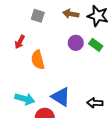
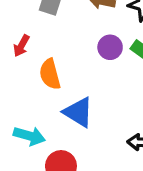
blue triangle: (61, 97) -> (78, 112), moved

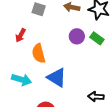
cyan arrow: (29, 136) -> (22, 80), moved

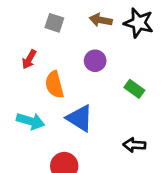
purple circle: (77, 36) -> (95, 61), moved
green rectangle: (97, 38) -> (134, 89), moved

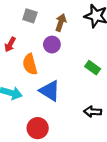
brown arrow: (101, 20) -> (61, 23), moved, turned 98
purple circle: (95, 61) -> (52, 45), moved

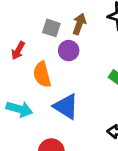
gray square: (30, 16) -> (51, 28), moved

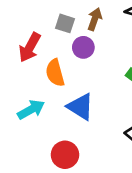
red arrow: (18, 51) -> (30, 47), size x1.5
cyan arrow: (19, 109) -> (31, 110), turned -45

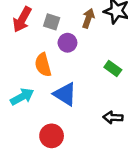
brown arrow: (95, 19) -> (88, 18), moved
red arrow: (30, 47) -> (22, 19), moved

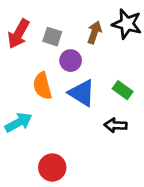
blue triangle: (65, 94) -> (82, 93), moved
black arrow: (113, 117) -> (116, 125), moved

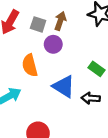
brown arrow: (94, 32) -> (60, 21), moved
blue triangle: (82, 93) -> (64, 86), moved

